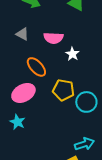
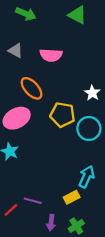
white star: (72, 54) -> (92, 93), moved
cyan arrow: (84, 144) -> (87, 177), turned -48

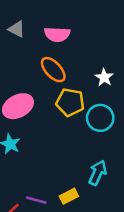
orange ellipse: (32, 88) -> (53, 70), moved
yellow rectangle: (72, 197) -> (69, 196), moved

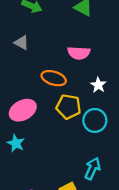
pink semicircle: (57, 34) -> (79, 53), moved
orange ellipse: (53, 70) -> (54, 78), turned -30

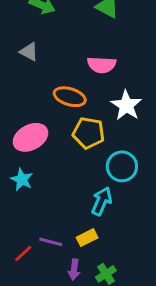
white star: (98, 85) -> (126, 105), size x1.5
cyan circle: (95, 120) -> (122, 166), moved
cyan arrow: (93, 168) -> (102, 201), moved

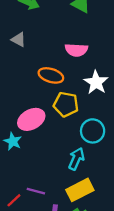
pink ellipse: (30, 137) -> (31, 119), moved
yellow rectangle: (87, 238) -> (80, 190), moved, size x1.6

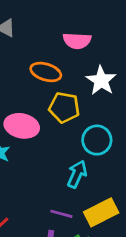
pink ellipse: (31, 119) -> (22, 126), turned 40
yellow rectangle: (80, 190) -> (101, 212), moved
purple line: (36, 191) -> (61, 214), moved

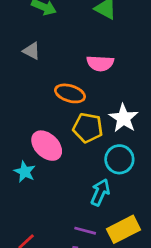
white star: (101, 80) -> (123, 118), moved
pink ellipse: (22, 126) -> (47, 146), turned 32

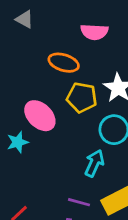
cyan star: (25, 172) -> (18, 142), turned 30

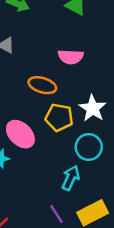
purple line: (79, 202) -> (56, 214), turned 42

